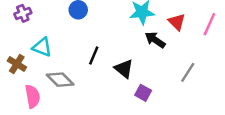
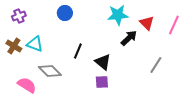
black arrow: (155, 40) -> (129, 38), turned 102
brown cross: (17, 64) -> (14, 46), moved
purple square: (143, 93) -> (102, 82), moved, turned -32
pink semicircle: (32, 96) -> (27, 85), turned -48

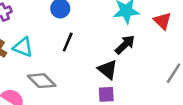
black arrow: (129, 38) -> (125, 45), moved
black line: (78, 51) -> (68, 42), moved

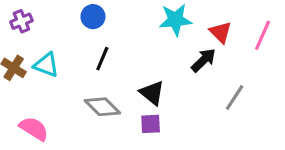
black arrow: (125, 45) -> (203, 60), moved
gray diamond: (42, 81) -> (102, 107), moved

